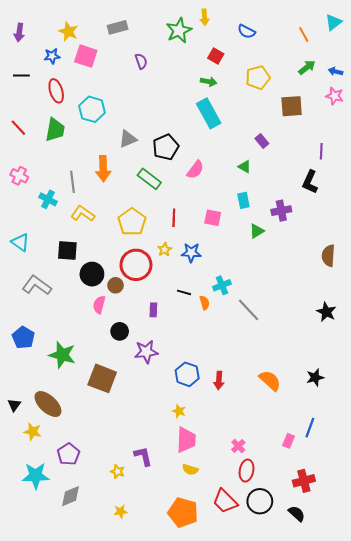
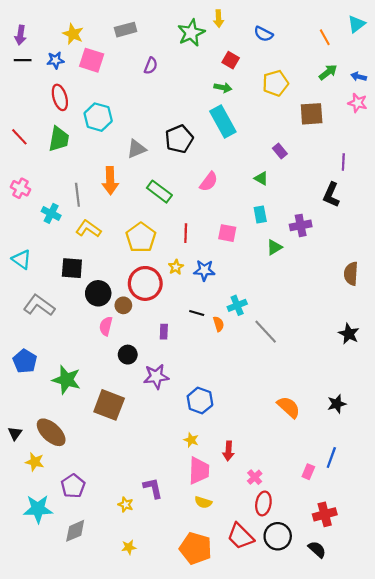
purple semicircle: (141, 61) -> (151, 66), turned 42
black line: (21, 76) -> (23, 60), moved
black pentagon: (166, 147) -> (179, 139), moved
red arrow: (219, 380) -> (228, 451), moved

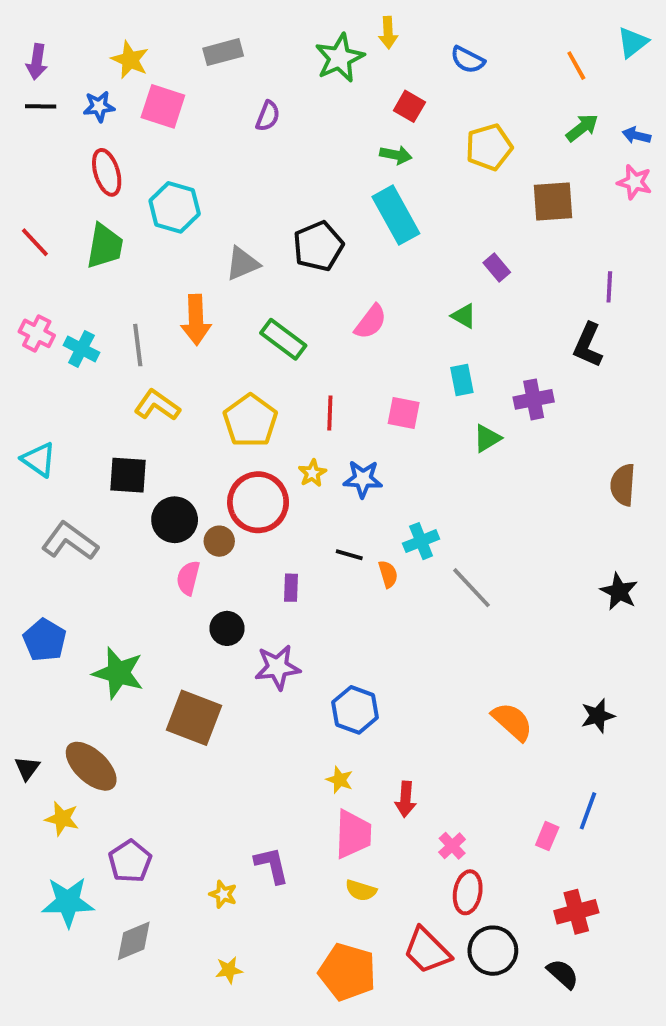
cyan cross: (51, 213) -> (81, 349), moved

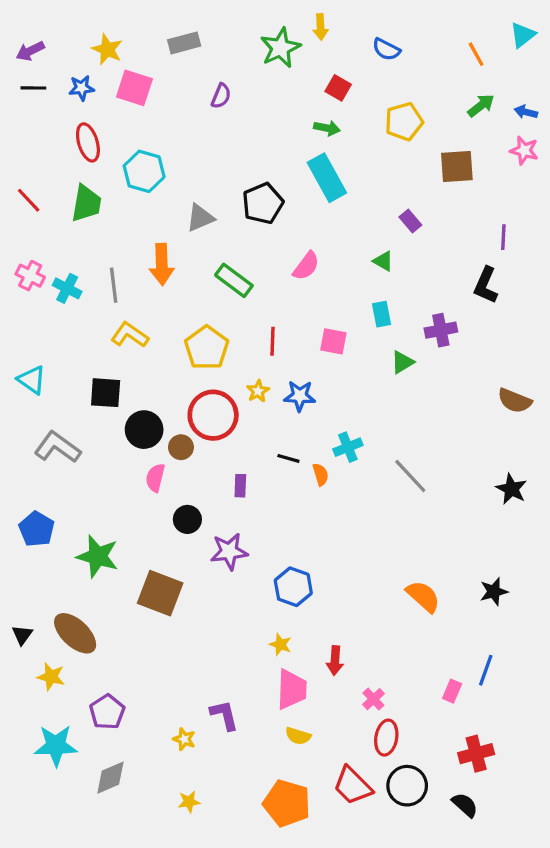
purple arrow: (37, 62) -> (30, 51), turned 56
brown semicircle: (623, 485) -> (515, 401), turned -72
gray line: (472, 588) -> (410, 476), moved

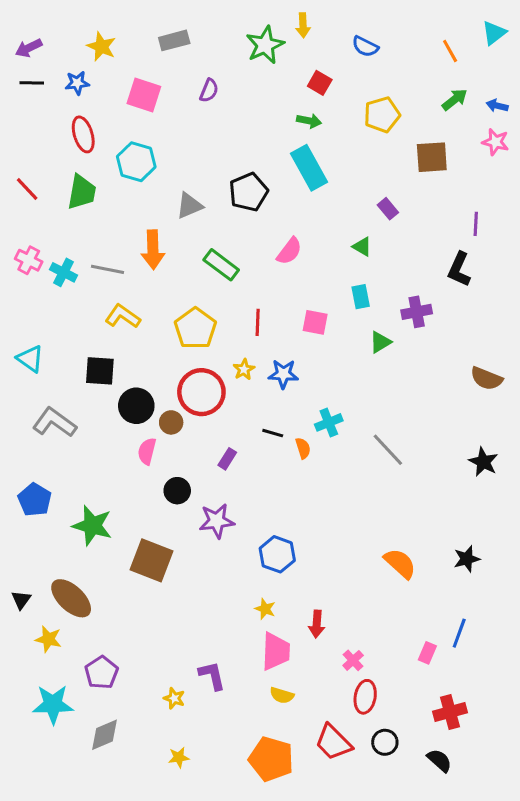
pink square: (134, 88) -> (144, 95), moved
gray line: (114, 285) -> (107, 269), turned -72
purple rectangle: (240, 486) -> (227, 459), turned 30
black circle: (407, 786) -> (385, 742), size x0.7

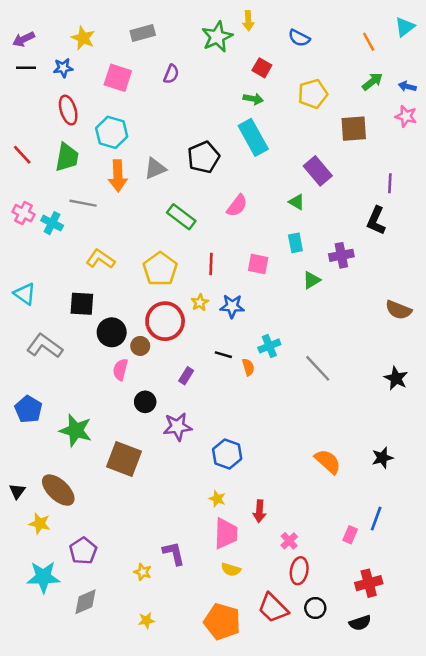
purple rectangle: (388, 209) -> (318, 171), size x1.6
orange arrow: (153, 250) -> (118, 176), moved
gray line: (107, 269) -> (83, 203), moved
black semicircle: (439, 760) -> (360, 623), turned 120

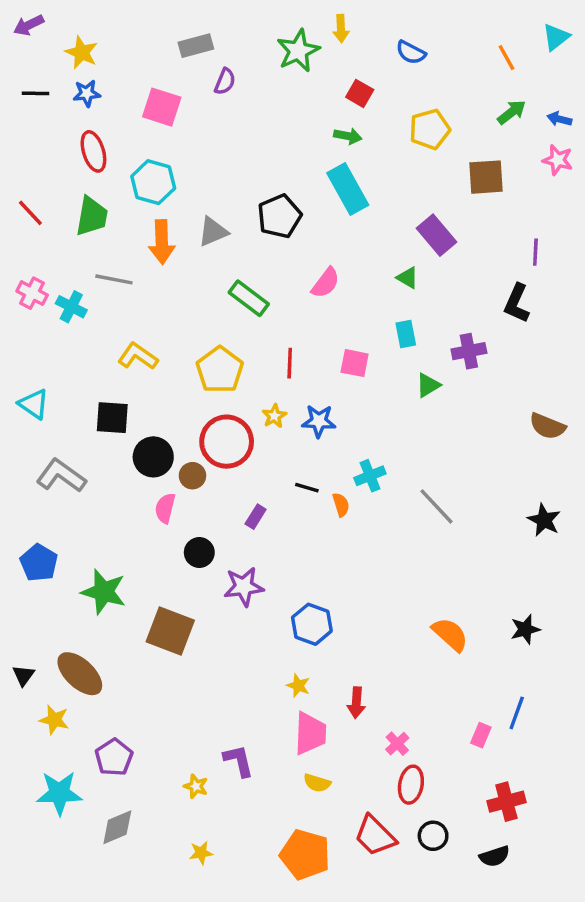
yellow star: (83, 38) -> (82, 52), moved
purple arrow: (23, 39) -> (29, 25), moved
purple semicircle: (171, 74) -> (225, 81), moved

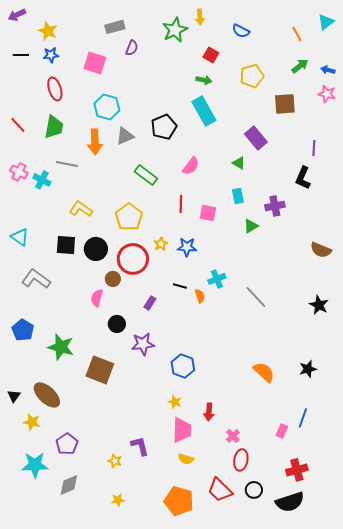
cyan hexagon: (153, 182) -> (107, 107), moved
red line: (290, 363) -> (181, 204), moved
black circle: (153, 457) -> (96, 249), moved
black semicircle: (495, 856) -> (290, 502), size x1.6

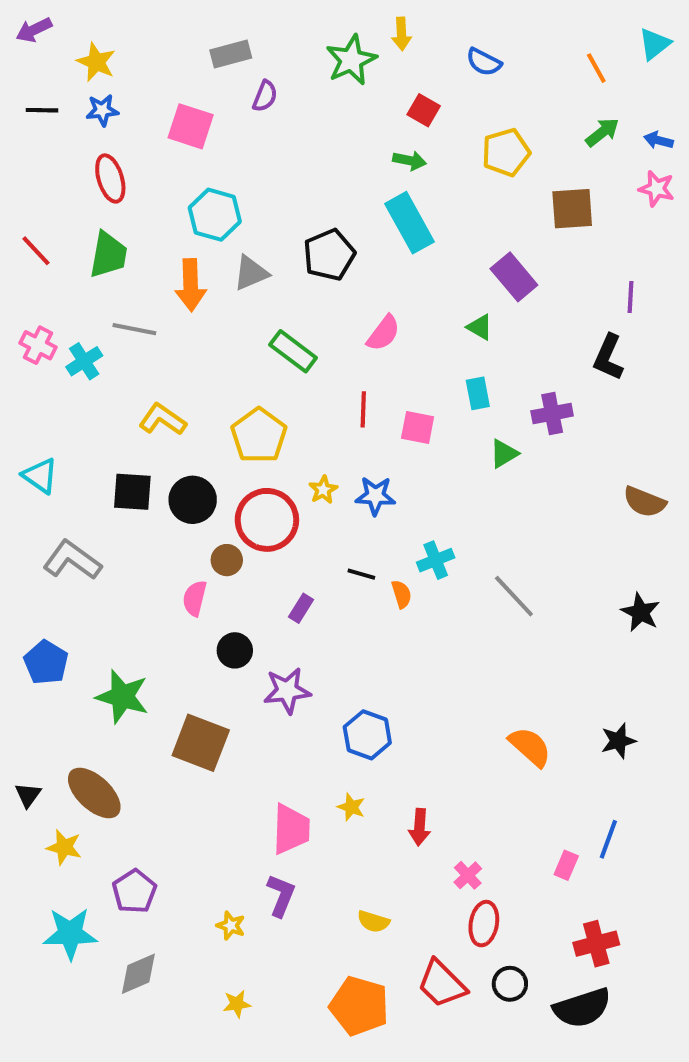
cyan cross: (42, 180) -> (84, 361), turned 30
pink trapezoid: (182, 430) -> (291, 829), moved
purple L-shape: (140, 446) -> (281, 895), turned 35

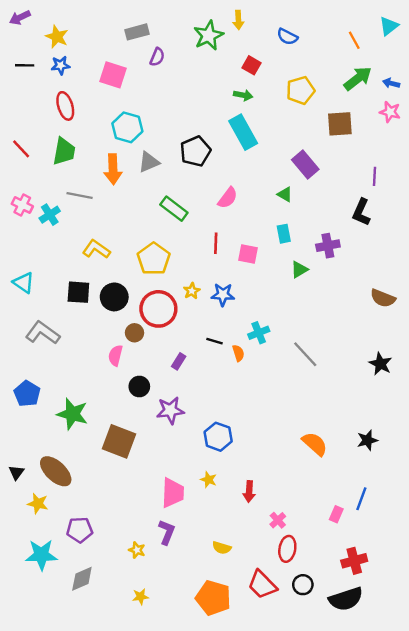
green arrow: (602, 132) -> (358, 78), size x1.4
purple pentagon: (134, 891) -> (80, 530), turned 30

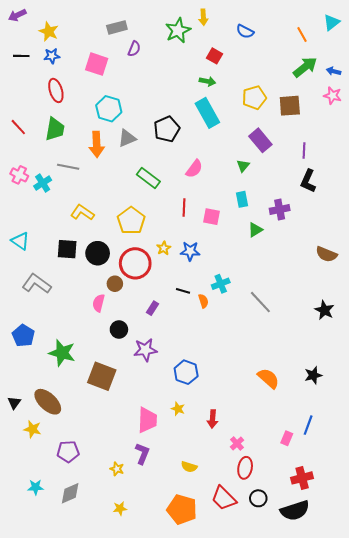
yellow pentagon: (300, 90) -> (254, 98), moved
purple line: (374, 176) -> (304, 150), moved
green triangle: (285, 194) -> (243, 166), turned 40
cyan star: (41, 555) -> (36, 487), moved, size x0.6

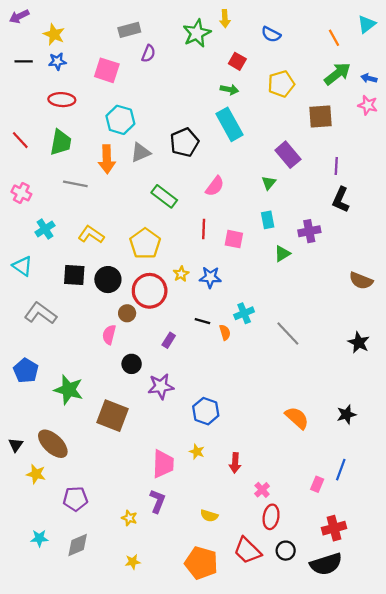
red ellipse: (56, 90) -> (62, 100), turned -70
yellow pentagon: (254, 98) -> (281, 84), moved
cyan cross: (43, 183) -> (45, 229), moved

